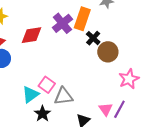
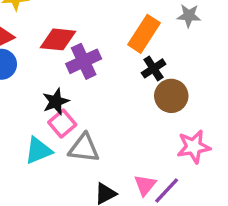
purple cross: (62, 23) -> (84, 61), moved
cyan triangle: (30, 94) -> (38, 151), moved
black star: (42, 114) -> (56, 102), moved

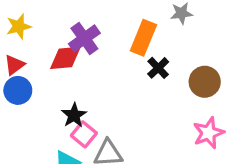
purple cross: (84, 61) -> (84, 38), moved
brown circle: (171, 96) -> (205, 82), moved

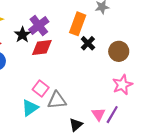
red diamond: (65, 58) -> (42, 47), moved
black star: (74, 115) -> (22, 35), moved

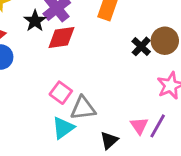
black cross: (88, 43) -> (141, 46), moved
cyan triangle: (30, 108) -> (63, 128), moved

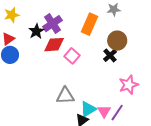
brown circle: (165, 41) -> (117, 41), moved
pink square: (61, 93) -> (72, 56), moved
cyan triangle: (63, 128) -> (88, 109), moved

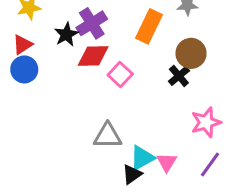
purple line: (117, 113) -> (210, 164), moved

